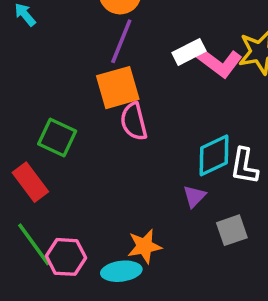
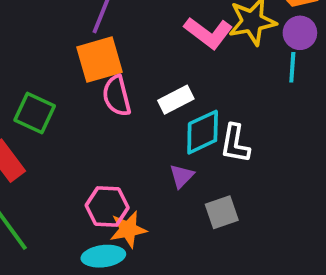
white rectangle: (189, 52) -> (176, 100), moved
pink hexagon: (66, 257) -> (107, 207), moved

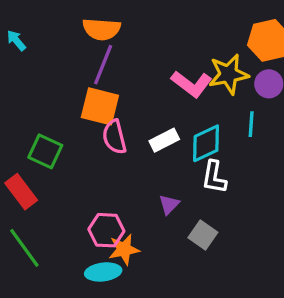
orange square: (100, 60) -> (100, 106), turned 30
cyan line: (292, 67) -> (251, 124), moved
cyan diamond: (203, 132) -> (206, 143), moved
gray square: (222, 212) -> (203, 235), turned -36

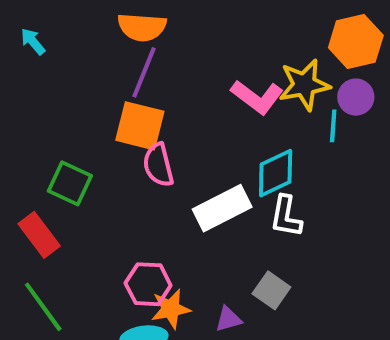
cyan line: (251, 124) -> (333, 126), moved
white rectangle: (164, 140) -> (222, 208), moved, size x1.5
purple triangle: (169, 204) -> (228, 319), moved, turned 30

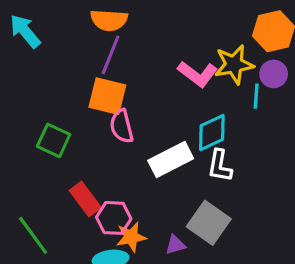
cyan arrow: (33, 41) -> (25, 31), size x1.6
red rectangle: (39, 235) -> (85, 199), moved
gray square: (271, 290) -> (209, 223), size x1.5

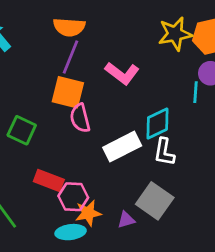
yellow star: (234, 64) -> (175, 34), moved
pink L-shape: (198, 74) -> (122, 73), moved
red rectangle: (85, 199) -> (49, 180), turned -32

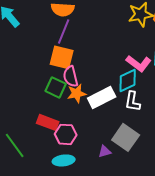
pink L-shape: (122, 73) -> (139, 63), moved
green square: (22, 130) -> (56, 87), moved
orange star: (88, 213) -> (77, 93), moved

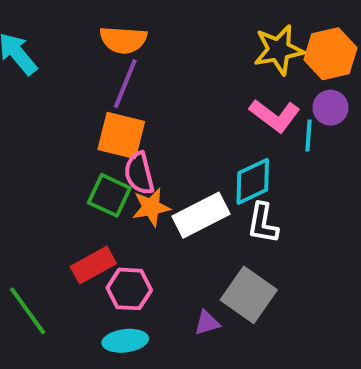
pink L-shape: (139, 63) -> (275, 116), moved
red rectangle: (48, 122) -> (93, 265), turned -50

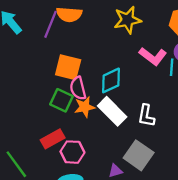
yellow star: (279, 50) -> (128, 20), moved
purple line: (125, 84) -> (50, 24), moved
cyan diamond: (253, 181) -> (111, 80), moved
white rectangle: (201, 215) -> (112, 111), turned 72

